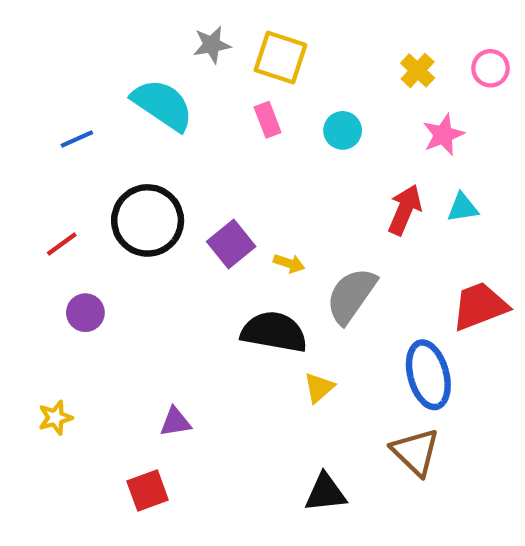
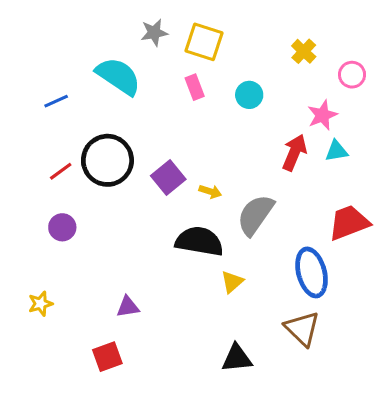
pink circle: (490, 68) -> (352, 75), moved
pink star: (443, 135) -> (322, 115), moved
red line: (62, 244) -> (61, 171), moved

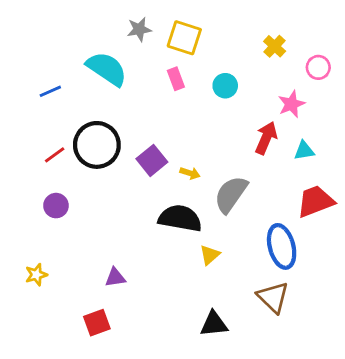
cyan triangle: (336, 151) -> (304, 151), moved

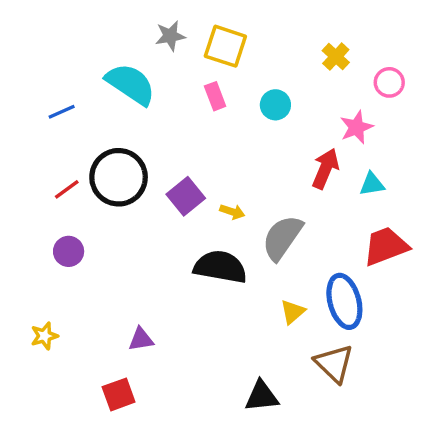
yellow triangle: (210, 255) -> (293, 312), moved

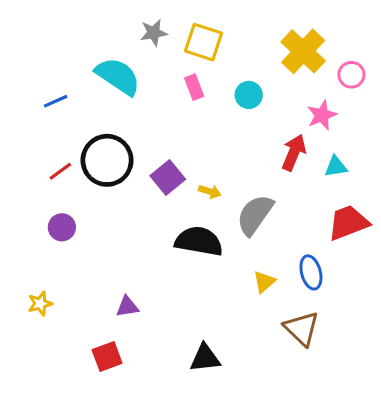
yellow cross: (336, 57) -> (303, 51), size x1.8
blue ellipse: (344, 301) -> (311, 272), size x0.7
black triangle: (262, 396) -> (205, 358), moved

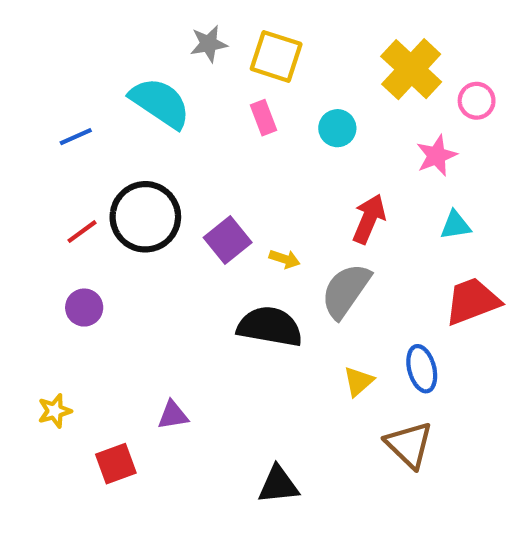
red arrow: (294, 153) -> (369, 219), moved
red square: (107, 356) -> (116, 464), moved

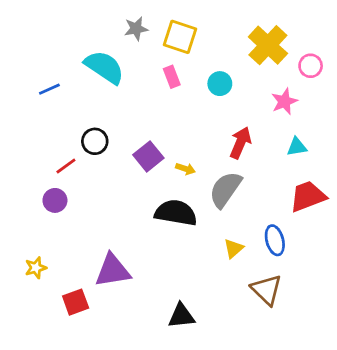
black circle: (145, 217) -> (95, 141), size x0.6
red line: (82, 232) -> (66, 166), moved
purple triangle: (173, 415) -> (113, 270), size x1.8

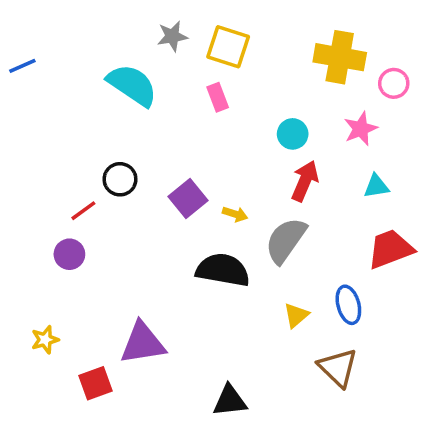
yellow cross: (268, 45) -> (340, 57), turned -33
cyan circle: (220, 84) -> (293, 134), moved
blue line: (49, 89) -> (22, 66), moved

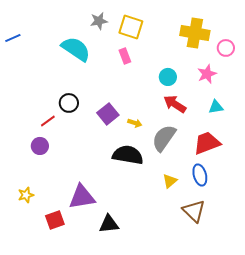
red arrow: (305, 181) -> (175, 104), turned -80
red trapezoid: (390, 249) -> (207, 143), moved
black triangle: (230, 401) -> (109, 224), moved

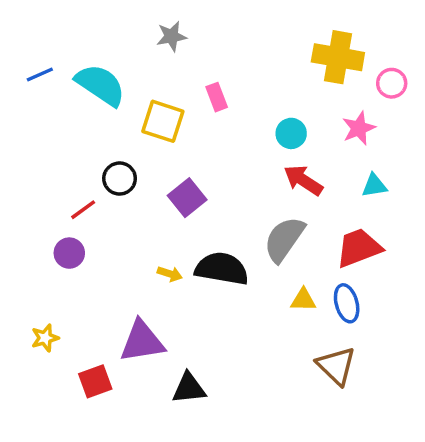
yellow square: (131, 27) -> (163, 121), moved
blue line: (13, 38) -> (40, 75), moved
cyan semicircle: (76, 49) -> (100, 85), moved
yellow arrow: (135, 123) -> (170, 274), moved
yellow triangle: (170, 181) -> (303, 300), moved, turned 42

